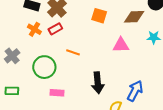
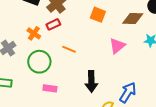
orange cross: (34, 29) -> (34, 33), moved
pink triangle: (121, 45) -> (117, 46), turned -42

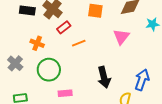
red rectangle: (53, 24) -> (64, 27), moved
orange line: (69, 49) -> (79, 43), moved, turned -32

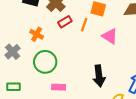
pink triangle: (121, 37) -> (110, 36), moved, turned -42
orange line: (79, 43) -> (84, 25), moved, turned -56

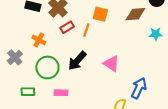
pink triangle: (110, 36) -> (111, 64), moved
black arrow: (99, 76) -> (77, 61), moved, turned 50
green rectangle: (13, 87) -> (28, 92), moved

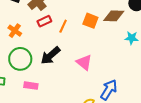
orange square: (100, 14) -> (90, 21), moved

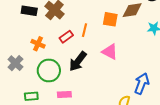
red rectangle: (44, 21) -> (66, 37), moved
pink triangle: (84, 62) -> (110, 52), moved

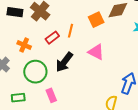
orange square: (110, 19) -> (96, 20), turned -35
pink rectangle: (64, 95) -> (51, 95), turned 72

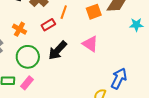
orange line: (70, 31) -> (64, 12), moved
pink rectangle: (51, 95) -> (27, 83), moved, turned 56

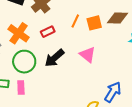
orange line: (64, 12) -> (75, 21), moved
orange cross: (19, 29) -> (19, 33), size x1.5
pink rectangle: (27, 83) -> (21, 87), turned -48

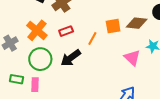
orange line: (75, 21) -> (92, 39), moved
pink triangle: (88, 55) -> (132, 58), moved

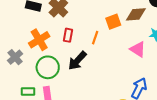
orange cross: (37, 30) -> (39, 40), turned 30
red rectangle: (66, 31) -> (68, 35), turned -48

